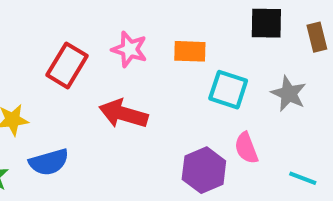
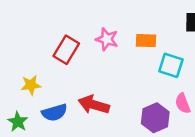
red arrow: (123, 114) -> (94, 105), moved

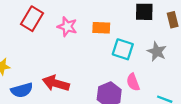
red rectangle: (66, 50) -> (32, 19), moved

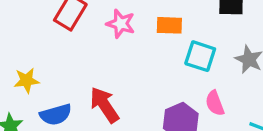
red arrow: (56, 83) -> (104, 105), turned 40

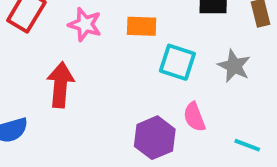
red arrow: (104, 105) -> (60, 85), moved, turned 39

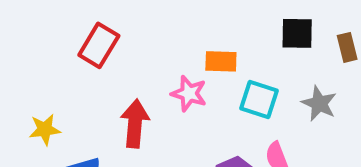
pink star: (85, 24) -> (189, 93), moved

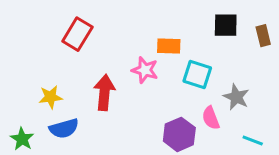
gray star: (319, 103) -> (236, 97), moved
yellow star: (45, 130) -> (51, 97), moved

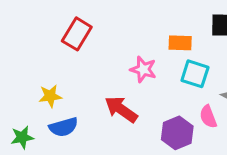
orange rectangle: (169, 46) -> (180, 43), moved
red arrow: (104, 93) -> (121, 109), moved, turned -60
green star: (22, 139) -> (22, 137), turned 30

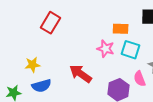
pink star: (143, 69) -> (106, 49), moved

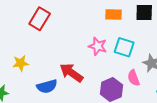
orange rectangle: (121, 29) -> (114, 15), moved
blue semicircle: (42, 86) -> (47, 86), moved

